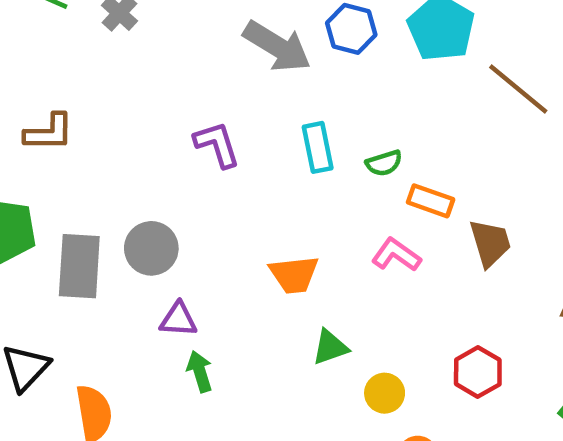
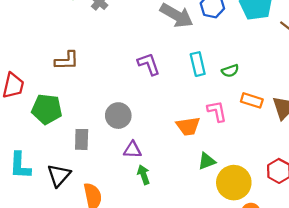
orange rectangle: (431, 201) -> (252, 100), moved
pink L-shape: (396, 255) -> (217, 111), moved, turned 45
gray rectangle: (79, 266) -> (82, 139), moved, size x0.7
yellow circle: (385, 393) -> (234, 183), size x1.8

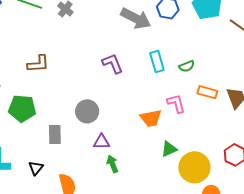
black triangle: (59, 175) -> (36, 168), size x0.7

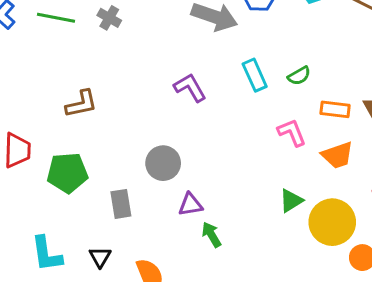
orange trapezoid: (151, 118) -> (338, 155), moved

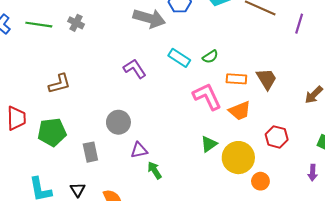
cyan rectangle: (255, 75) -> (179, 58), turned -30
pink L-shape: (292, 132) -> (207, 96), size x1.4

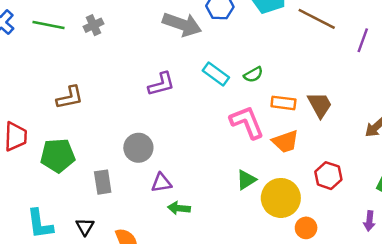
gray cross: (76, 23) -> (93, 25), turned 35
purple L-shape: (135, 69) -> (161, 84), turned 105
green arrow: (155, 170) -> (179, 208), turned -54

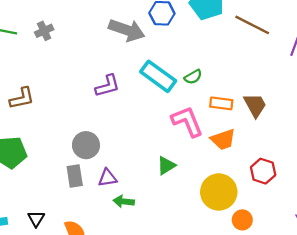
cyan rectangle: (216, 74) -> (158, 76), size x1.4
green triangle: (246, 180) -> (166, 166), moved
gray rectangle: (103, 182) -> (75, 176), moved

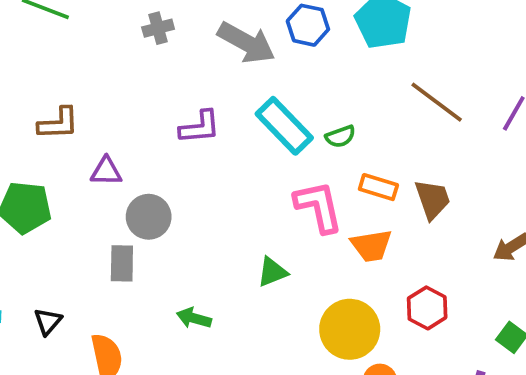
brown line: (252, 25) -> (437, 102), moved
gray cross: (44, 31) -> (158, 28), moved
purple triangle: (107, 178) -> (106, 171), moved

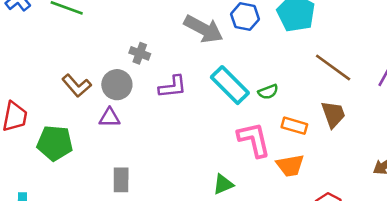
gray cross: (158, 28) -> (140, 53), moved, turned 36
brown L-shape: (58, 123) -> (77, 86), turned 52
brown trapezoid: (433, 199) -> (333, 114), moved
gray circle: (149, 217) -> (117, 85), moved

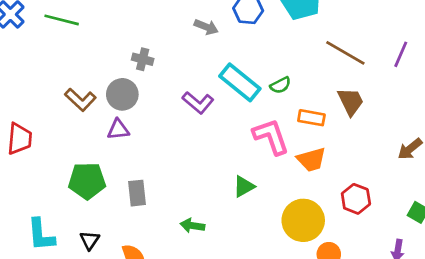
gray arrow: (203, 29) -> (206, 27), size x0.6
purple L-shape: (173, 87) -> (198, 103), moved, turned 52
green pentagon: (55, 143) -> (87, 181), moved

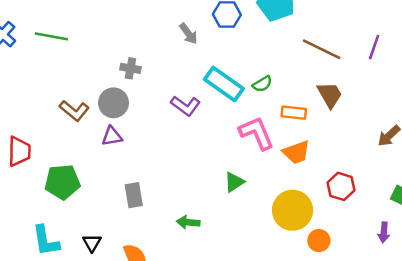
gray arrow: (206, 27) -> (188, 34), turned 35
green pentagon: (87, 181) -> (62, 182), moved

